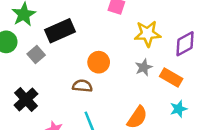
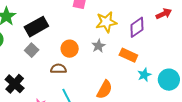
gray square: (36, 54) -> (32, 50), moved
gray star: (144, 67) -> (98, 46), moved
cyan star: (179, 109) -> (144, 75), moved

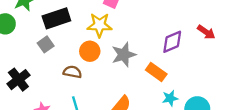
red arrow: (164, 14) -> (206, 32), turned 49
yellow star: (106, 22) -> (99, 25), moved
gray star: (98, 46) -> (124, 55), size x1.5

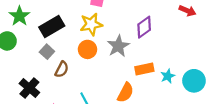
purple diamond: (172, 42) -> (144, 27), moved
brown semicircle: (72, 72) -> (62, 69), moved, turned 119
orange rectangle: (156, 72) -> (144, 69), moved, turned -36

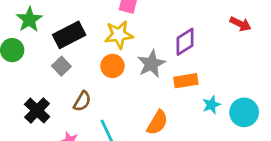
brown semicircle: (62, 69) -> (82, 101), moved
orange rectangle: (144, 69) -> (186, 81), moved

